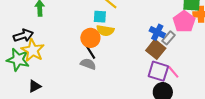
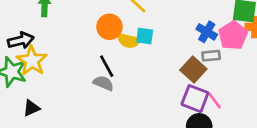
cyan square: (100, 17) -> (145, 36), moved
blue cross: (157, 32) -> (207, 32), moved
orange circle: (90, 38) -> (109, 27), moved
gray rectangle: (168, 38) -> (211, 56), turned 40

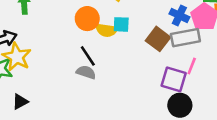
gray rectangle: (211, 56) -> (185, 38), size x1.6
brown square: (193, 69) -> (158, 39), moved
pink line: (215, 101) -> (192, 66), moved, turned 63

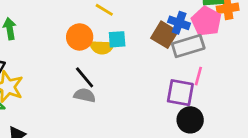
brown square: (158, 39) -> (164, 35), moved

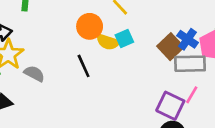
cyan square: (117, 39) -> (124, 39), turned -36
gray semicircle: (85, 95) -> (34, 74), moved

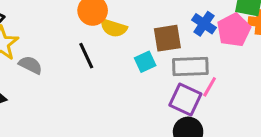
cyan square: (124, 39) -> (145, 62), moved
brown square: (171, 47) -> (167, 38), moved, turned 35
gray rectangle: (190, 64) -> (190, 67), moved

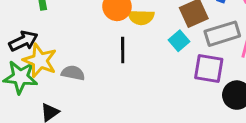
black line: (86, 56) -> (123, 50), turned 40
purple square: (185, 100) -> (209, 69), moved

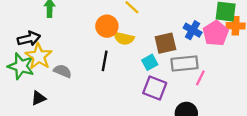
purple square: (209, 69) -> (155, 88), moved

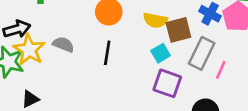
yellow semicircle: (124, 38) -> (155, 20), moved
gray rectangle: (185, 63) -> (202, 53), turned -56
gray semicircle: (63, 71) -> (63, 44), moved

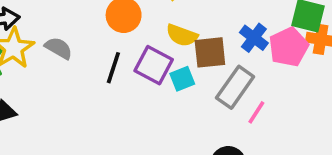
purple square: (167, 83) -> (154, 65), moved

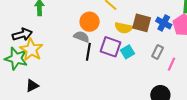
gray semicircle: (59, 48) -> (81, 37), moved
brown square: (210, 52) -> (142, 23), moved, turned 30
gray rectangle: (235, 87) -> (158, 52), size x0.6

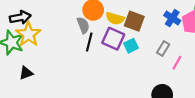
brown square: (142, 23) -> (134, 21), moved
yellow semicircle: (124, 28) -> (115, 18), moved
gray semicircle: (81, 37) -> (83, 25), turned 42

